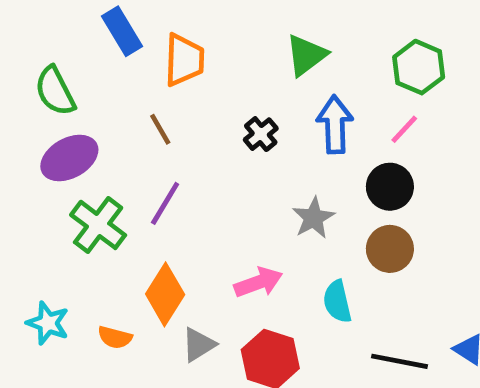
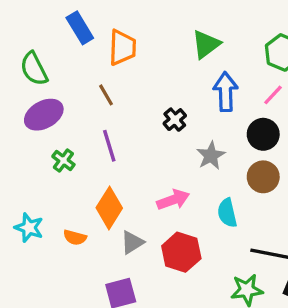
black cross: (261, 134) -> (175, 120), moved
purple line: (165, 203) -> (109, 146), turned -48
green cross: (98, 225) -> (63, 160), size x0.6

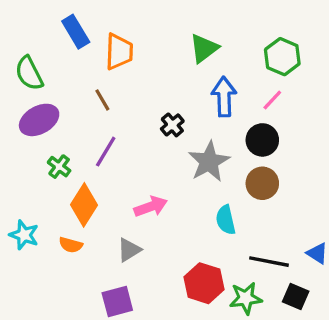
purple line: (109, 146) -> (106, 152), turned 48
gray star: (211, 156) -> (209, 162), size x1.4
pink arrow: (173, 200) -> (151, 207), moved
orange diamond: (109, 208) -> (84, 205), moved
red hexagon: (181, 252) -> (204, 283), moved

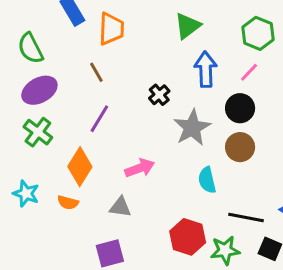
green cross: (59, 167) -> (38, 132), moved, size x1.4
gray triangle: (129, 250) -> (120, 207), turned 40

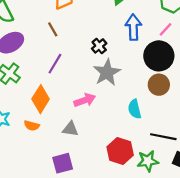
black circle: (240, 108) -> (159, 56), size x1.4
gray star: (192, 128) -> (107, 73), moved

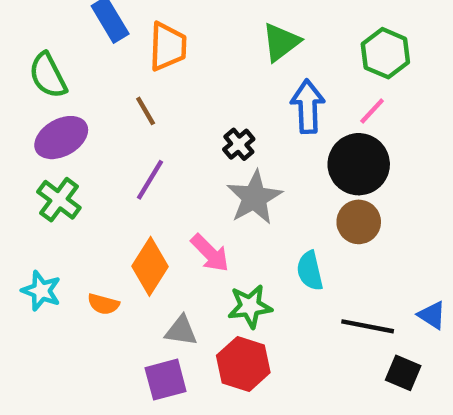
orange diamond: (41, 99) -> (150, 266), moved
pink arrow: (85, 100) -> (210, 253), turned 65
gray triangle: (70, 129) -> (181, 331), moved
red hexagon: (120, 151) -> (243, 364), moved
green star: (148, 161) -> (250, 306), moved

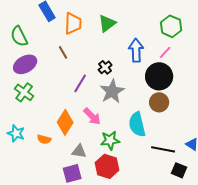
green triangle: (281, 42) -> (107, 23), moved
purple line: (150, 180) -> (80, 83), moved
cyan semicircle: (310, 271) -> (137, 124), size x1.4

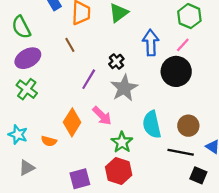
brown circle: (159, 102) -> (188, 126), moved
green star: (110, 140) -> (122, 142), turned -30
gray triangle: (79, 151) -> (27, 168), moved, turned -35

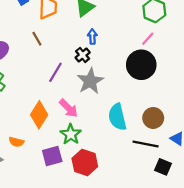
blue arrow: (151, 43) -> (92, 37), moved, size x0.6
orange semicircle: (49, 141) -> (16, 142), moved
green star: (122, 142) -> (71, 134), moved
purple square: (80, 179) -> (52, 156), moved

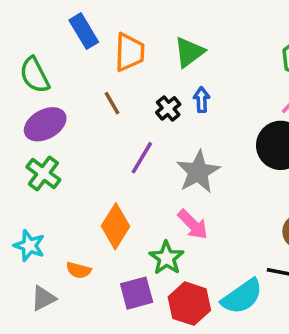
black cross: (83, 55) -> (168, 108), moved
pink arrow: (68, 108) -> (193, 224), moved
cyan semicircle: (117, 117) -> (242, 297), moved, turned -112

